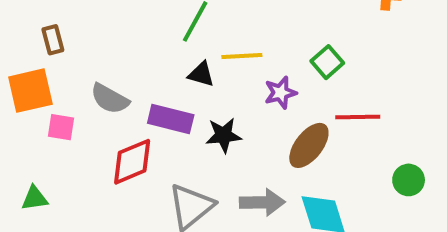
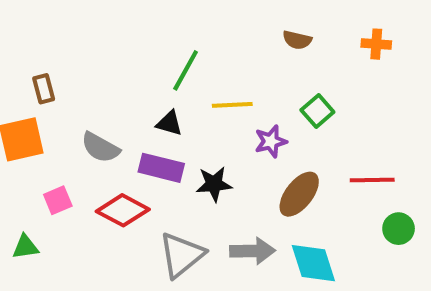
black triangle: (201, 74) -> (169, 123), moved
red line: (358, 117) -> (372, 180), moved
pink square: (61, 127) -> (58, 200), moved, turned -32
red diamond: (132, 162) -> (123, 210), turned 51

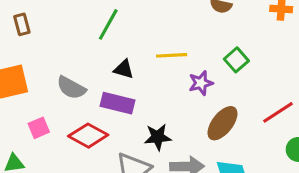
green line: (186, 70) -> (108, 24), moved
brown rectangle: (44, 89) -> (22, 24), moved
red line: (372, 180) -> (278, 112), turned -32
black star: (214, 184) -> (158, 137), moved

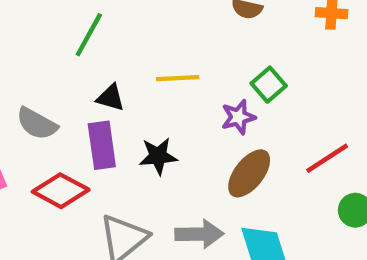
purple star: (201, 83) -> (238, 117), moved
purple rectangle: (118, 103) -> (102, 145), turned 68
black star: (158, 137) -> (158, 156), moved

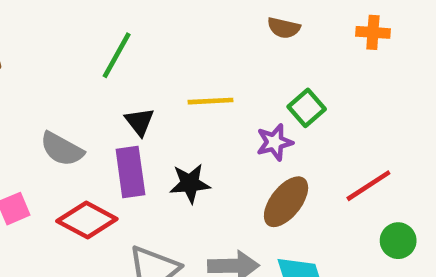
black triangle: (110, 98) -> (140, 122), turned 36

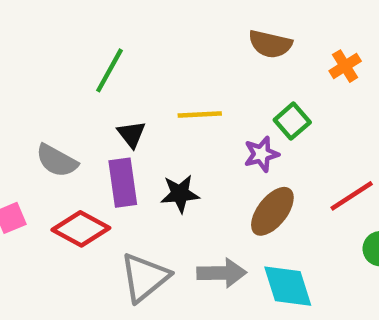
brown semicircle: (284, 28) -> (270, 44), size x1.4
orange cross: (373, 32) -> (345, 66), moved, turned -36

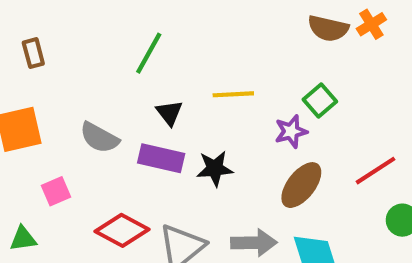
brown semicircle: (270, 44) -> (328, 28), moved
orange cross: (345, 66) -> (371, 24), moved
purple rectangle: (123, 183) -> (161, 158), turned -69
red diamond: (81, 229) -> (122, 230), moved

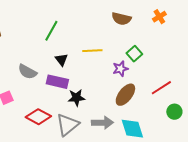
brown semicircle: (328, 28) -> (121, 19), moved
black star: (215, 169) -> (76, 98), moved

